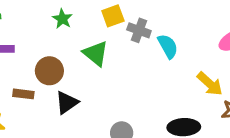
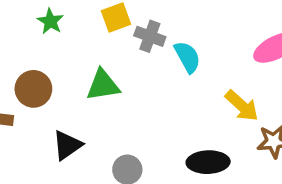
green triangle: (96, 53) -> (103, 85), moved, turned -48
black triangle: (67, 103) -> (67, 145), moved

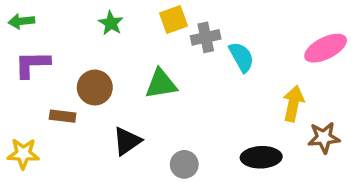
gray cross: (150, 36) -> (206, 37), turned -32
yellow arrow: (242, 106) -> (293, 104), turned -120

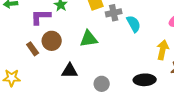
purple L-shape: (32, 64) -> (41, 17), moved
brown rectangle: (63, 116) -> (33, 49), moved, turned 48
black triangle: (127, 141) -> (70, 71), turned 36

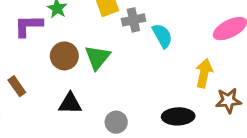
green triangle: (89, 39) -> (97, 57), turned -42
brown circle: (52, 41) -> (64, 56), moved
brown rectangle: (33, 49) -> (17, 86), moved

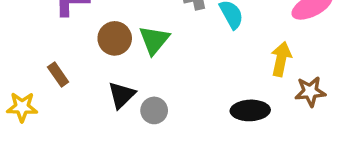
black triangle: (70, 103) -> (122, 95), turned -45
gray circle: (116, 122) -> (154, 110), moved

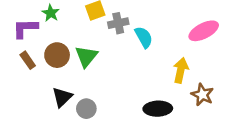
brown rectangle: (58, 74) -> (28, 60), moved
brown star: (310, 92) -> (202, 95), turned 30

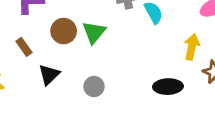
brown rectangle: (28, 60) -> (24, 47), moved
black triangle: (62, 97) -> (49, 75), moved

